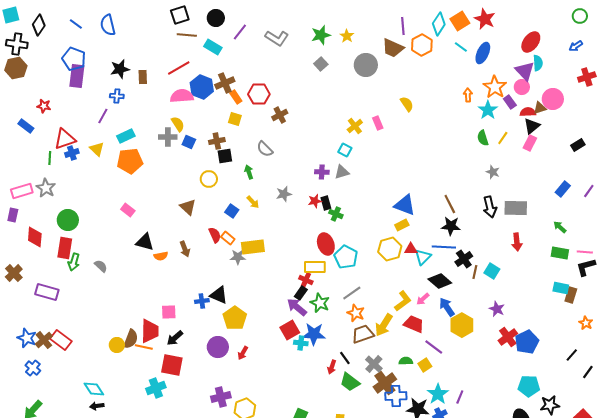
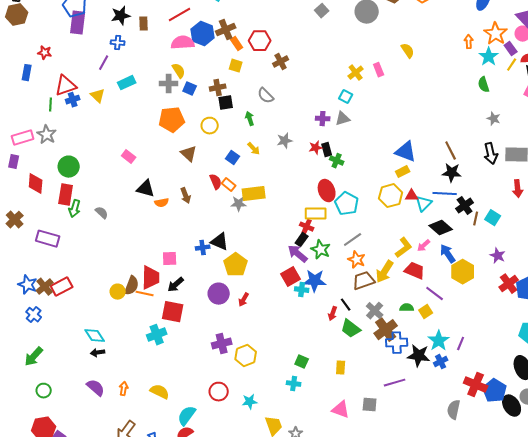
blue rectangle: (26, 126) -> (27, 73), turned 63
yellow line: (503, 138) -> (512, 65), moved
orange pentagon: (130, 161) -> (172, 120), moved
red rectangle: (61, 340) -> (62, 287), turned -65

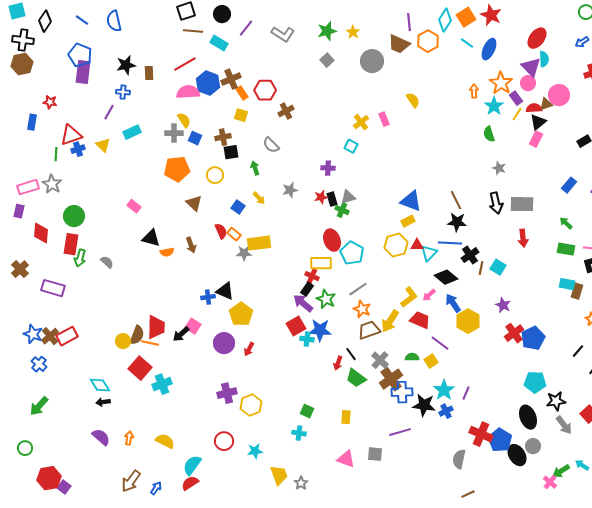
gray triangle: (343, 119) -> (348, 197), moved
pink square: (170, 259) -> (193, 326), moved, turned 35
red square: (173, 312) -> (140, 368), moved, turned 30
green circle: (44, 391) -> (25, 448), moved

